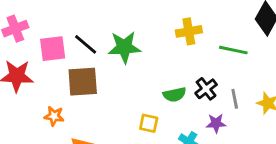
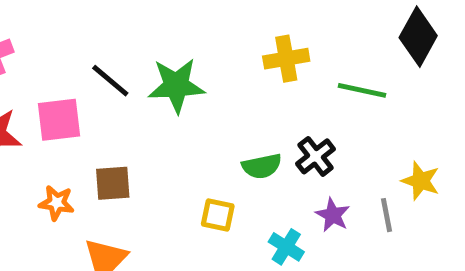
pink square: (53, 49) -> (59, 120), moved
brown square: (83, 82) -> (113, 183), moved, size x0.7
gray line: (235, 99) -> (386, 215), moved
purple star: (216, 123) -> (333, 215), turned 30

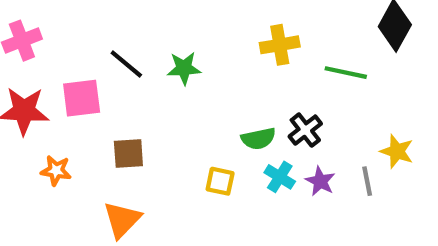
green star: (176, 86) -> (184, 68), size x0.7
orange star: (57, 203) -> (56, 171), moved
cyan cross: (286, 247) -> (280, 177), moved

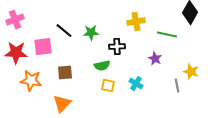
black cross: (305, 130) -> (117, 47), moved, turned 35
green semicircle: (258, 139) -> (102, 66), moved
orange star: (56, 171) -> (31, 81), size x1.5
purple star: (320, 181) -> (155, 59), moved

